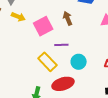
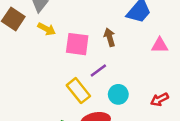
pink square: (43, 26) -> (77, 44), turned 30
purple line: (61, 45) -> (98, 71), turned -40

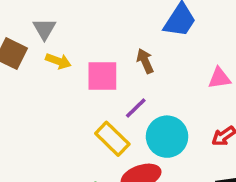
pink triangle: (160, 45) -> (219, 78), moved
cyan circle: (118, 94) -> (167, 137), size x1.5

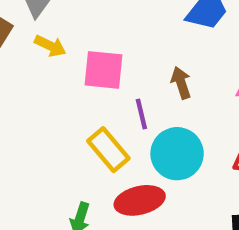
brown arrow: (145, 61) -> (181, 83), moved
purple line: (136, 108) -> (141, 114), turned -65

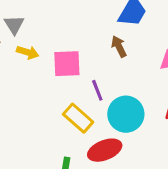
brown arrow: (181, 83) -> (119, 47), moved

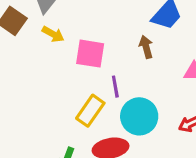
yellow rectangle: (78, 118) -> (90, 111), turned 72

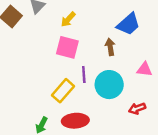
yellow arrow: (53, 34) -> (68, 19), moved, turned 98
cyan circle: (139, 116) -> (109, 85), moved

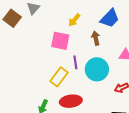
yellow arrow: (68, 19) -> (74, 20), moved

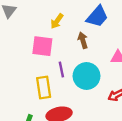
yellow rectangle: (59, 77) -> (44, 88), turned -42

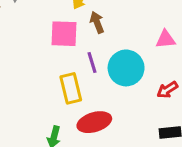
brown arrow: (83, 40) -> (97, 22), moved

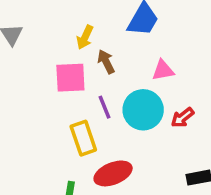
pink triangle: (166, 39) -> (163, 70), moved
red arrow: (167, 90) -> (183, 118), moved

